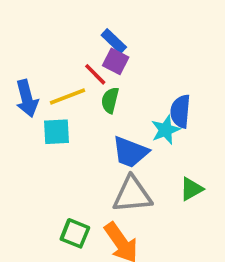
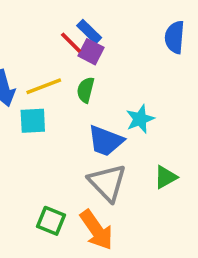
red line: (95, 74) -> (71, 43), moved
blue semicircle: (180, 111) -> (175, 37), moved
gray triangle: (132, 195) -> (107, 183), turned 51

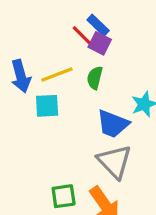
green square: (51, 221) -> (64, 196), turned -30

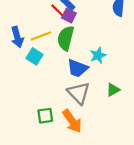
green semicircle: (95, 78) -> (66, 38), size x1.6
cyan square: (47, 106) -> (34, 56), turned 35

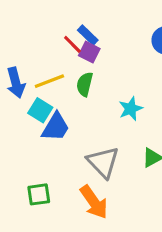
green semicircle: (66, 38) -> (85, 84), size x0.7
blue trapezoid: (78, 68) -> (56, 127), moved, turned -80
green square: (45, 116) -> (39, 194), moved

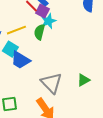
cyan star: (131, 109) -> (48, 21), moved
blue trapezoid: (56, 127) -> (20, 60), turned 90

